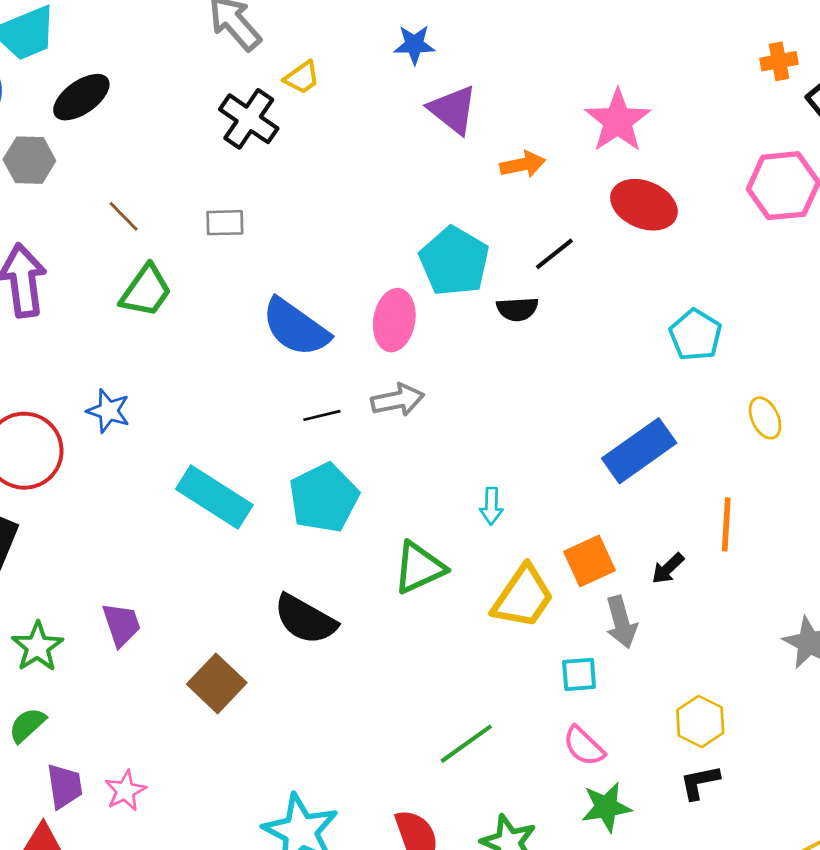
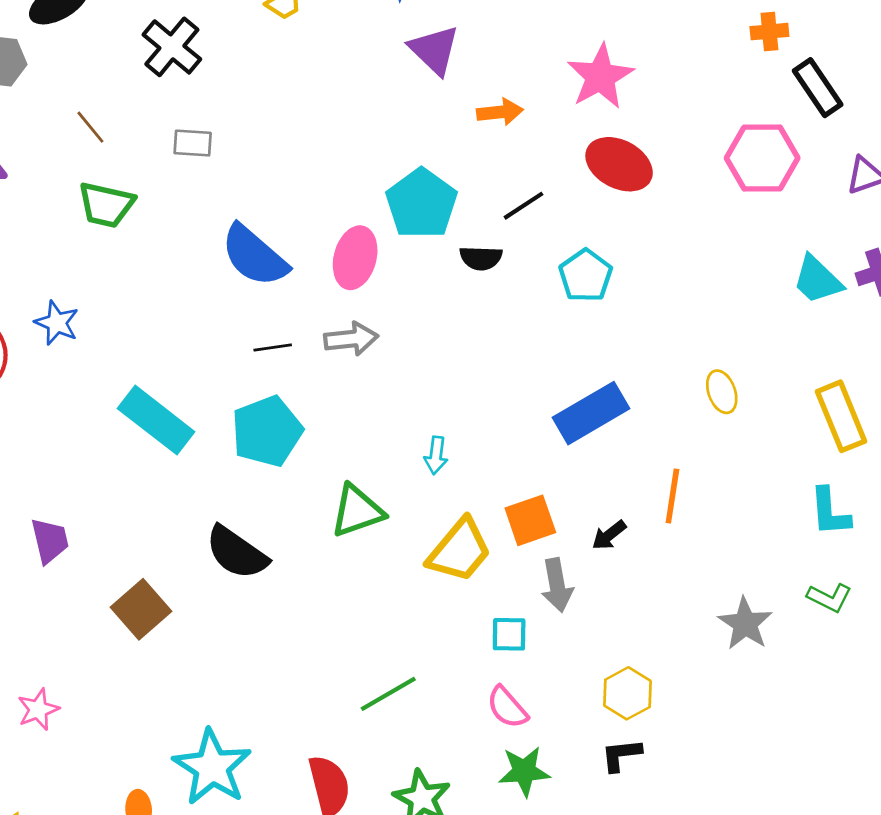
black cross: (249, 119) -> (172, 47), moved
green trapezoid: (146, 291) -> (106, 205), turned 62
cyan pentagon: (696, 335) -> (586, 276), moved

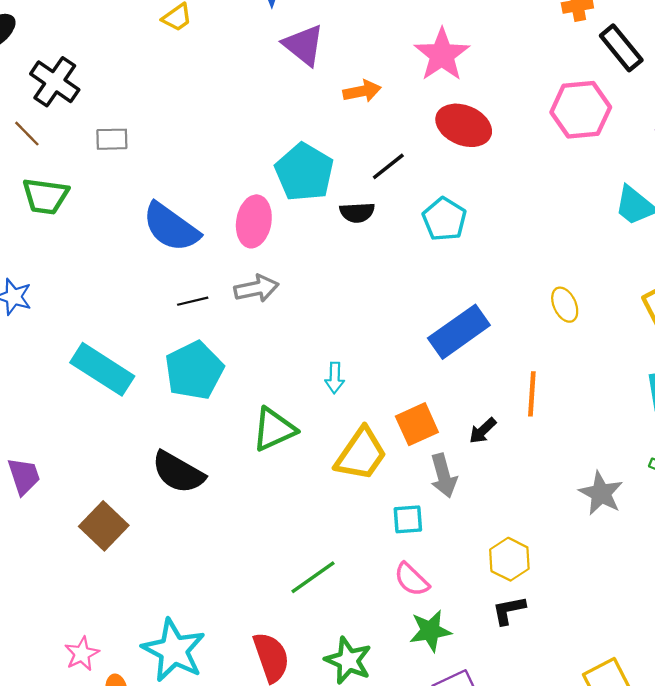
black cross: (172, 47) -> (55, 82), moved
pink star: (38, 709) -> (82, 654), moved

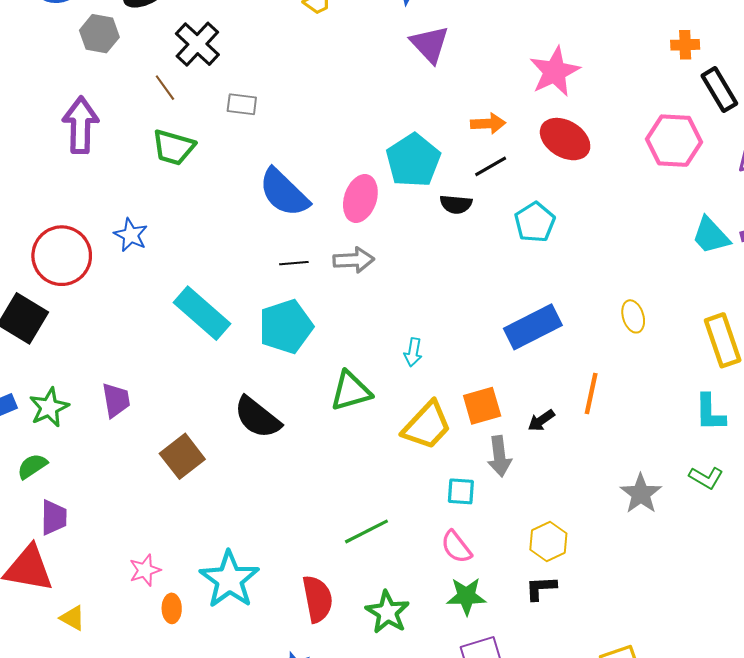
orange arrow: (362, 91) -> (488, 124), moved

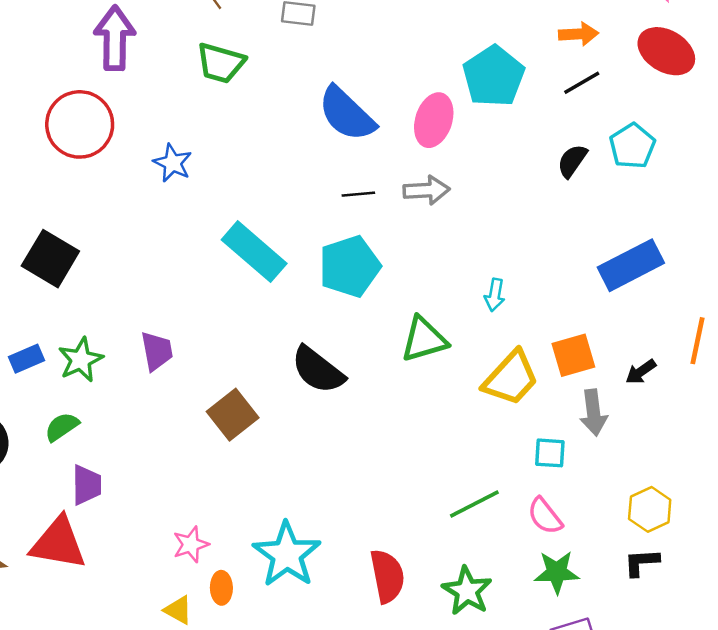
black semicircle: (456, 204) -> (572, 161), moved, turned 120
red circle: (62, 256) -> (80, 124), moved
green line: (366, 531) -> (474, 504), moved
yellow triangle: (73, 618) -> (178, 610), moved

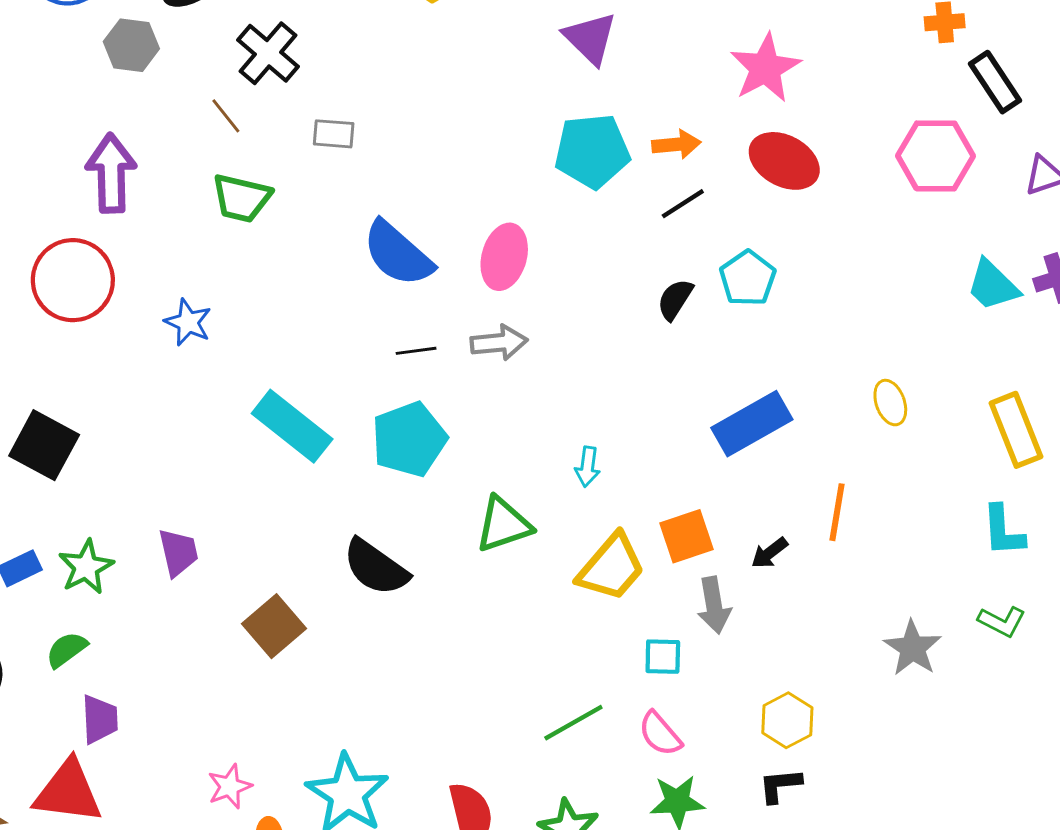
cyan pentagon: (494, 76) -> (592, 151), moved, turned 30

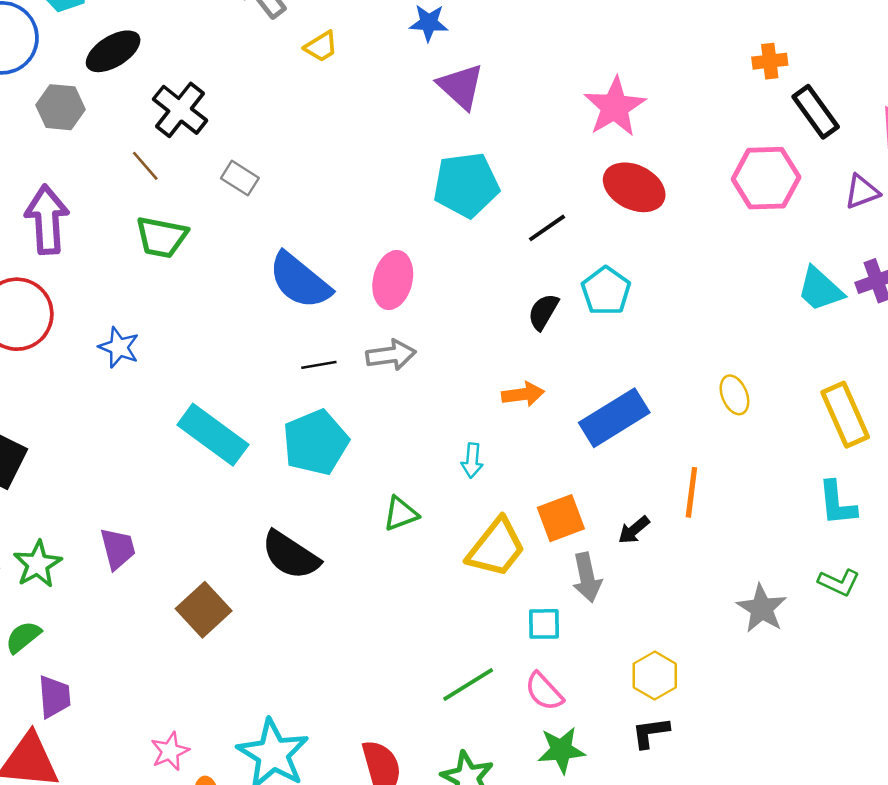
gray rectangle: (334, 134) -> (240, 178), turned 30
orange arrow: (676, 144) -> (523, 394), moved
green triangle: (503, 525) -> (401, 514), size x0.7

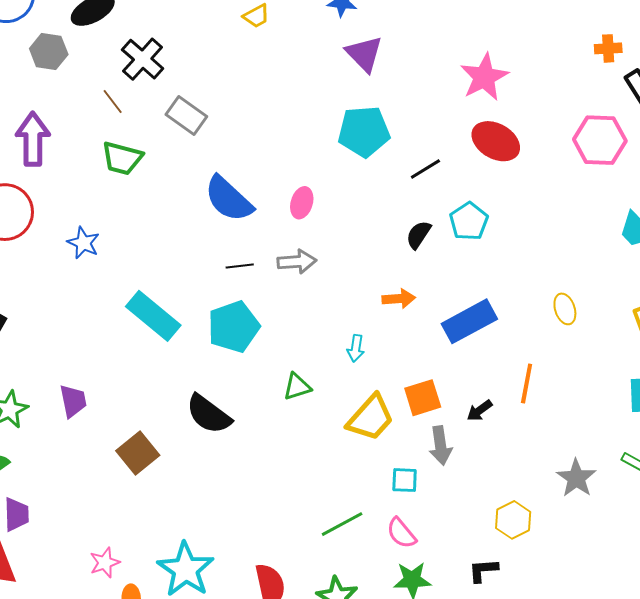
gray rectangle: (240, 178) -> (186, 116), size x1.4
pink ellipse: (393, 280) -> (302, 203), size x0.7
yellow hexagon: (655, 676) -> (513, 520), moved

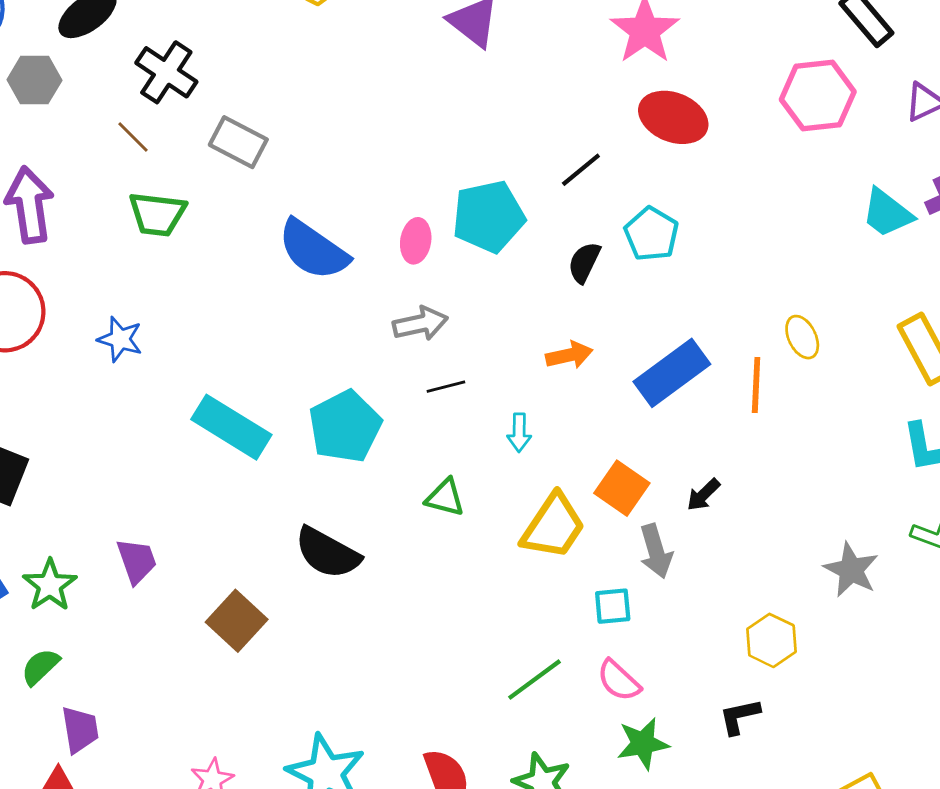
cyan pentagon: (364, 131) -> (489, 217), moved
black line: (240, 266) -> (446, 387), moved
orange line: (527, 384) -> (756, 385), moved
green triangle: (297, 387) -> (445, 498), turned 40
orange square: (423, 398) -> (622, 488), turned -30

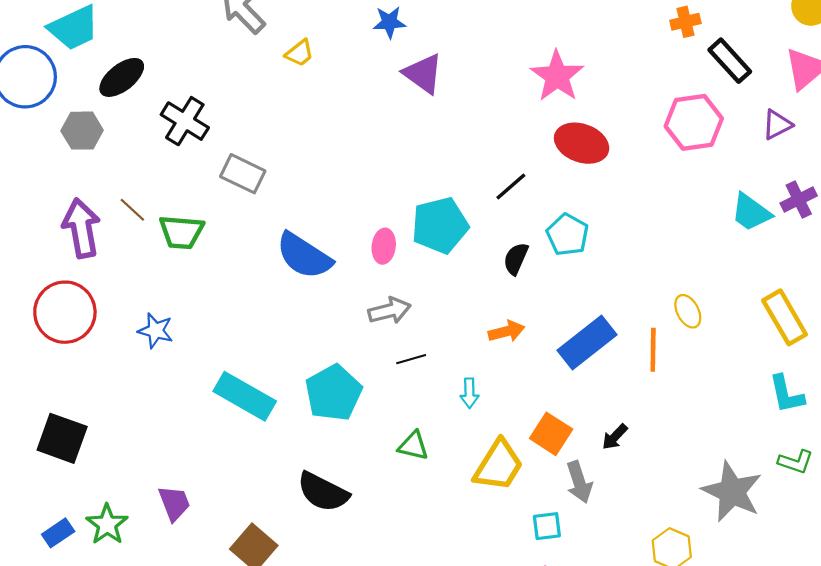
brown line: (133, 137) -> (132, 210), moved
gray star: (851, 570) -> (732, 492), size x1.4

